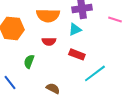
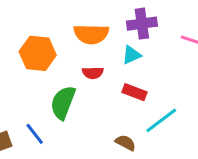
green semicircle: (29, 61) -> (63, 103), size x1.6
brown semicircle: (53, 88) -> (126, 143), moved

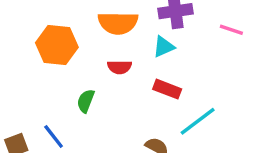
green semicircle: (63, 103) -> (86, 101), size x0.6

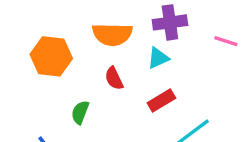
red semicircle: (120, 67) -> (114, 78), turned 65
red rectangle: (167, 89) -> (161, 100), turned -52

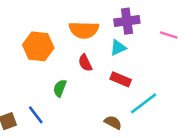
red rectangle: (161, 100) -> (121, 79), turned 54

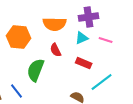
pink line: (169, 35) -> (106, 40), moved
green semicircle: (60, 88) -> (36, 70), size x1.6

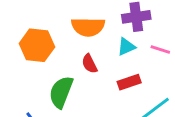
red rectangle: (84, 63) -> (129, 82), turned -42

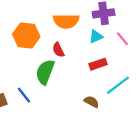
pink line: (160, 50) -> (122, 39), turned 32
red semicircle: (89, 64) -> (58, 50), moved

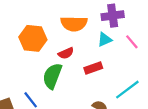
red semicircle: (58, 50) -> (66, 53), turned -88
red rectangle: (98, 64) -> (93, 68), moved

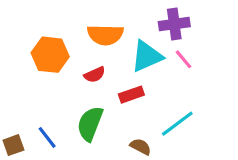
purple cross: (113, 16) -> (174, 24), moved
cyan triangle: (105, 40) -> (147, 56), size x1.6
green semicircle: (52, 76) -> (90, 124), moved

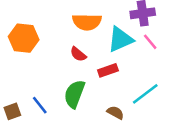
orange hexagon: (50, 55) -> (24, 38), moved
red semicircle: (95, 75) -> (78, 54), turned 63

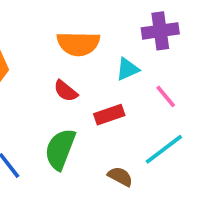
cyan triangle: (120, 39) -> (127, 69), size x0.6
pink line: (150, 42) -> (166, 96), moved

